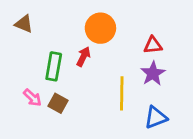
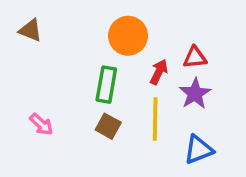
red arrow: (83, 57) -> (159, 72), moved
green rectangle: (54, 66) -> (106, 85), moved
brown square: (58, 103) -> (108, 126), moved

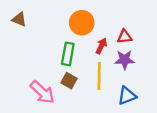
purple star: (195, 94) -> (125, 60), turned 30
pink arrow: (41, 124) -> (42, 92), moved, size x1.6

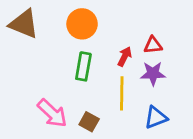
brown triangle: (19, 19) -> (24, 24), size x1.6
orange circle: (82, 23) -> (82, 24), moved
brown square: (69, 81) -> (89, 122), moved

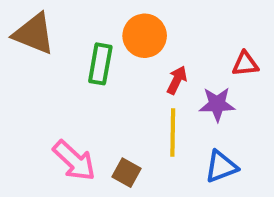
orange circle: (82, 24) -> (145, 36), moved
red triangle: (153, 45) -> (245, 64), moved
green rectangle: (83, 66) -> (100, 64), moved

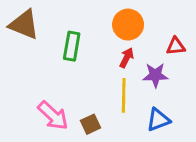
orange circle: (145, 36) -> (128, 25), moved
brown square: (127, 173) -> (90, 124), turned 36

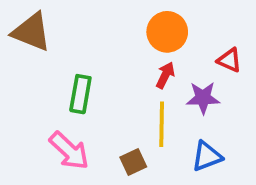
green rectangle: (72, 46) -> (80, 94), moved
red triangle: (176, 46) -> (229, 60), turned 30
brown square: (90, 124) -> (133, 162), moved

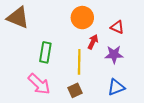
orange circle: (167, 32) -> (82, 18), moved
red triangle: (229, 60) -> (117, 27), moved
yellow line: (162, 124) -> (79, 62), moved

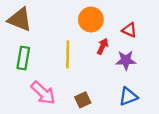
green rectangle: (45, 52) -> (23, 58), moved
yellow line: (79, 62) -> (68, 54), moved

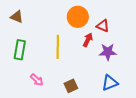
brown triangle: (20, 20) -> (17, 17), size x0.6
red triangle: (129, 30) -> (103, 26), moved
pink arrow: (43, 93) -> (37, 80), size x0.6

